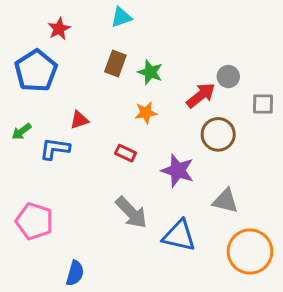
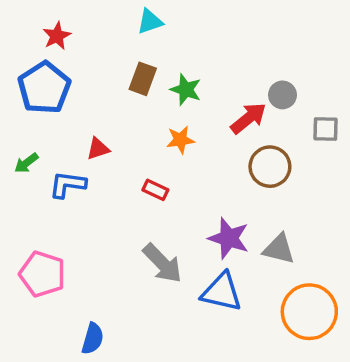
red star: (59, 29) -> (57, 36), moved
purple star: (178, 171) -> (229, 238), moved

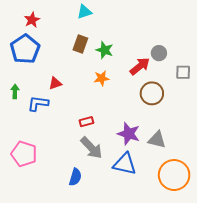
green arrow: (26, 163) -> (15, 91), turned 128
red rectangle: (155, 190) -> (86, 122), moved, turned -40
blue semicircle: (93, 339) -> (75, 177), moved

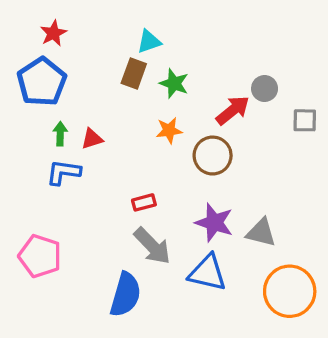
cyan triangle: (84, 12) -> (149, 42), moved
green arrow: (15, 91) -> (60, 134), moved
brown circle: (152, 93) -> (213, 156), moved
blue semicircle: (75, 177) -> (125, 295), size x1.5

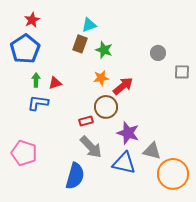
red arrow: (233, 110) -> (123, 86), moved
brown circle: (213, 156) -> (106, 107), moved
gray triangle: (261, 233) -> (152, 151), moved

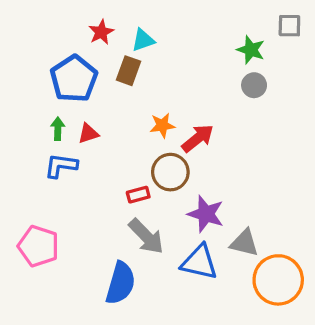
red star: (32, 20) -> (101, 32), moved
blue pentagon: (25, 49) -> (74, 79), moved
green star: (104, 50) -> (251, 50), moved
gray square: (182, 72) -> (289, 26), moved

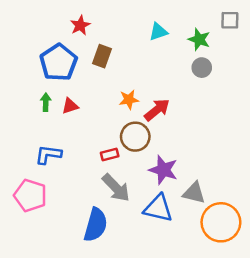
cyan triangle: (143, 40) -> (158, 32), moved
blue L-shape: (61, 166) -> (48, 155), moved

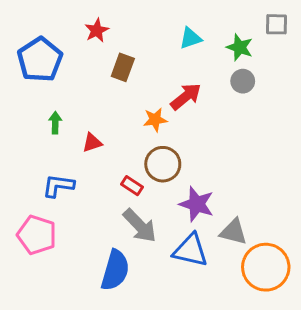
blue pentagon: (58, 62) -> (40, 60), moved
red triangle: (70, 106) -> (92, 143), moved
red arrow: (157, 110) -> (186, 97), moved
red rectangle: (110, 155) -> (132, 186), turned 48

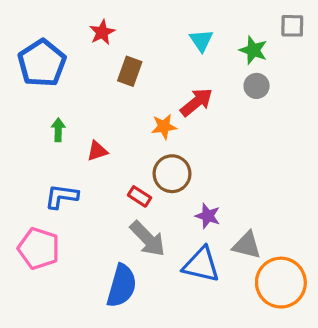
cyan triangle: (190, 38) -> (201, 40), turned -45
purple star: (197, 204) -> (208, 216), size x0.7

